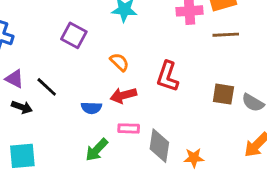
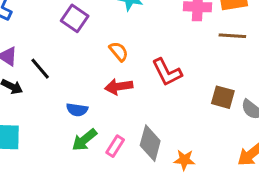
red L-shape: (168, 76) -> (167, 72), turned -52
blue semicircle: (91, 108) -> (77, 110), moved
pink rectangle: (129, 128) -> (115, 146), moved, turned -66

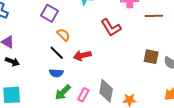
orange semicircle: (119, 51) -> (63, 35), moved
black line: (40, 69) -> (57, 53), moved
red L-shape: (167, 72) -> (111, 28), moved

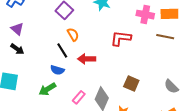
red L-shape: (111, 28) -> (121, 38), turned 115
brown square: (151, 57) -> (131, 83), moved
green arrow: (63, 92) -> (47, 89), moved

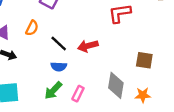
orange semicircle: (73, 34) -> (32, 28), moved, turned 72
pink rectangle: (79, 97) -> (78, 94), moved

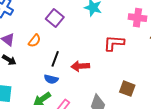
black line: (59, 44) -> (55, 59), turned 56

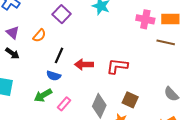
red L-shape: (114, 43) -> (117, 66), moved
brown square: (127, 89) -> (130, 100), moved

